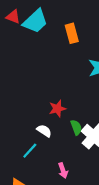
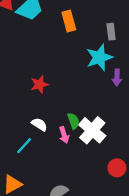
red star: (57, 109) -> (39, 84), moved
pink arrow: (63, 171) -> (64, 135), moved

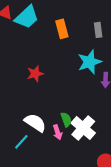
gray rectangle: (111, 32) -> (98, 30), moved
red star: (39, 84) -> (35, 74), moved
white semicircle: (39, 124) -> (35, 123), size x1.5

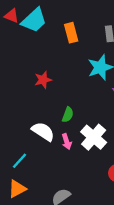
green semicircle: (66, 119) -> (68, 115), moved, turned 40
cyan line: (21, 142) -> (19, 161), moved

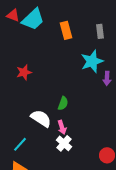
red star: (43, 80) -> (24, 72), moved
white cross: (94, 137) -> (64, 143), moved, size x0.7

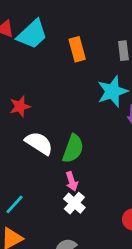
green semicircle: (63, 103) -> (73, 149), size x1.5
white semicircle: (41, 118) -> (39, 143), moved

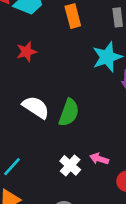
red star: (20, 106) -> (27, 52), moved
pink arrow: (72, 181) -> (99, 159), moved, turned 126

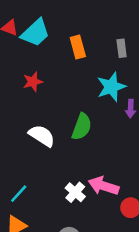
green semicircle: (69, 113) -> (82, 127), moved
pink arrow: (99, 159) -> (104, 186), size x1.6

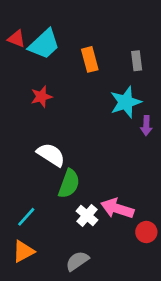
green semicircle: (82, 127) -> (69, 184), moved

